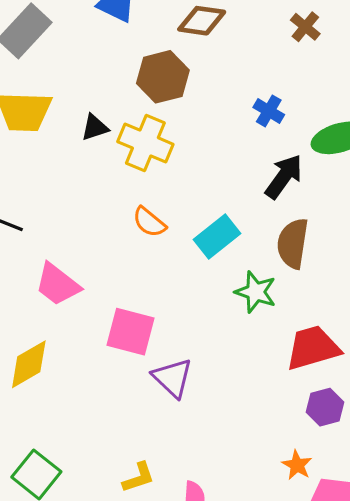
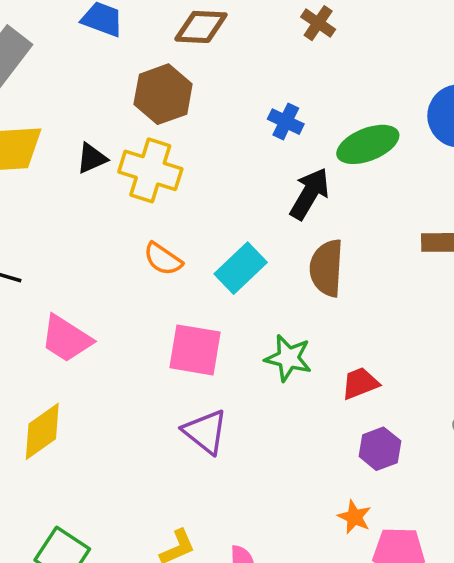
green star: (256, 292) -> (288, 358), moved
pink square: (130, 332) -> (195, 350), moved
red trapezoid: (313, 348) -> (360, 383), size x0.6

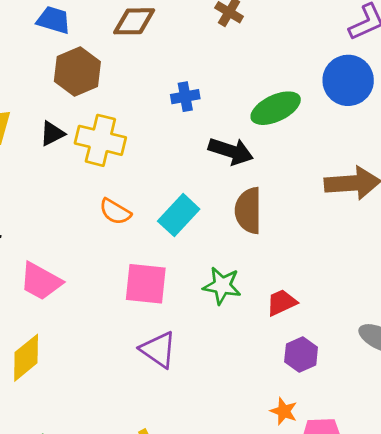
brown hexagon: (163, 94) -> (77, 72), moved
blue cross: (286, 122) -> (185, 97), moved, turned -32
black arrow: (310, 194) -> (231, 151), turned 81

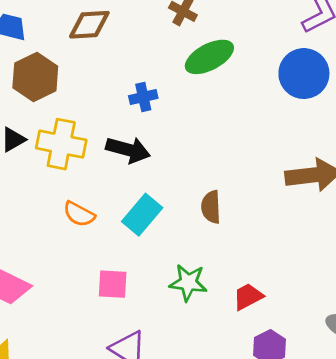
green ellipse: (276, 108) -> (209, 57), moved
black arrow: (231, 151) -> (128, 150), moved
brown semicircle: (248, 211) -> (211, 207), size x0.7
pink square: (146, 284) -> (113, 284), size x0.7

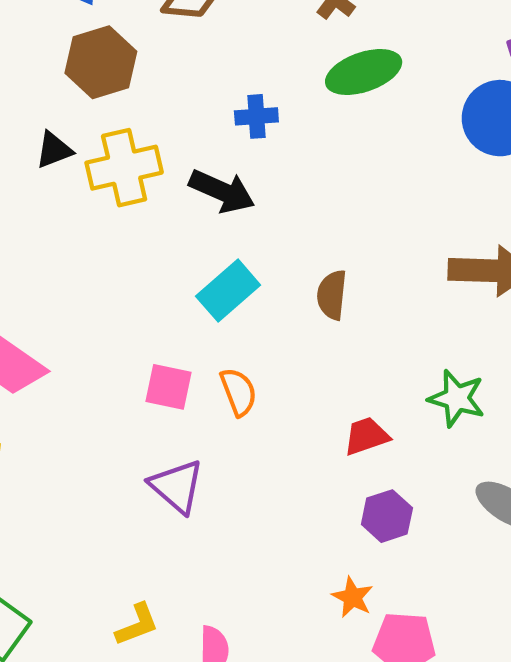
yellow cross: (61, 144) -> (124, 168), turned -33
orange semicircle: (79, 214) -> (238, 392), moved, turned -148
green star: (188, 283) -> (457, 398), moved

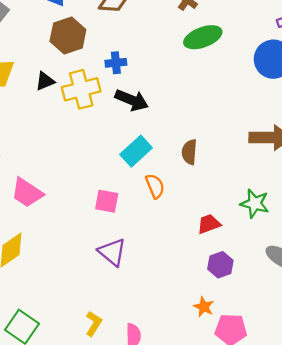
blue cross: (256, 116) -> (116, 63), moved
orange semicircle: (238, 392) -> (155, 186), moved
yellow L-shape: (137, 625) -> (94, 324), turned -35

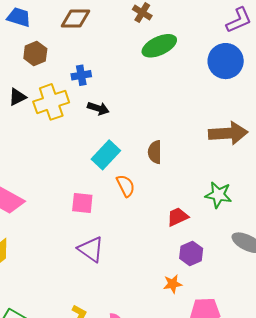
brown hexagon: (68, 36) -> (35, 53), size x0.7
black arrow: (132, 100) -> (98, 108), size x0.7
orange star: (204, 307) -> (173, 284), moved, turned -30

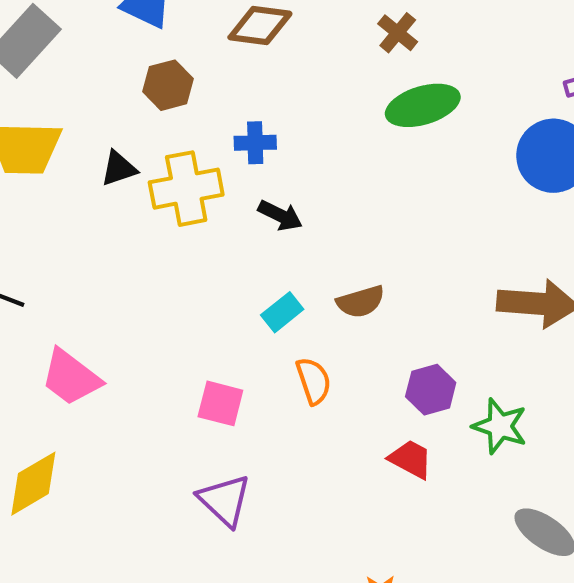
brown semicircle: (155, 152) -> (361, 302), moved, turned -115
cyan rectangle: (106, 155) -> (282, 312), size x0.7
red trapezoid: (178, 217) -> (411, 459), turned 45
purple hexagon: (191, 253) -> (431, 390), moved

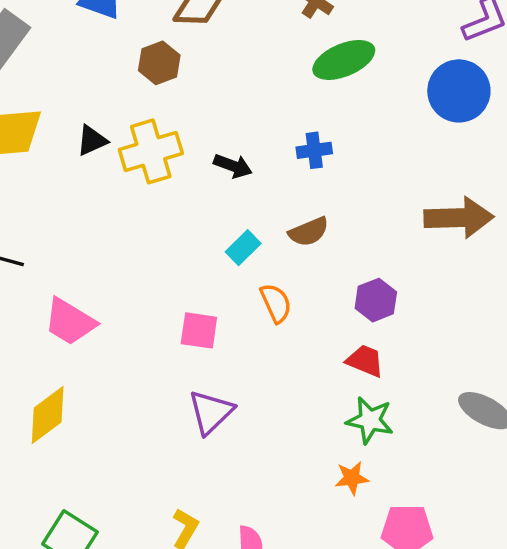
brown hexagon: (168, 85) -> (159, 63), moved
blue cross: (255, 143) -> (314, 150), moved
green star: (500, 426) -> (370, 420), moved
purple triangle: (224, 500) -> (211, 412), turned 39

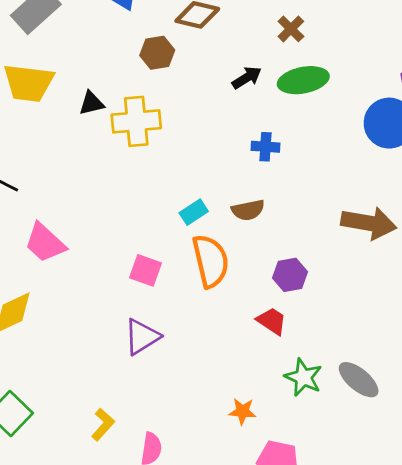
black arrow: (233, 166) -> (247, 78), moved, turned -64
orange semicircle: (276, 303) -> (211, 261), size x1.6
green star: (370, 420) -> (303, 377), moved

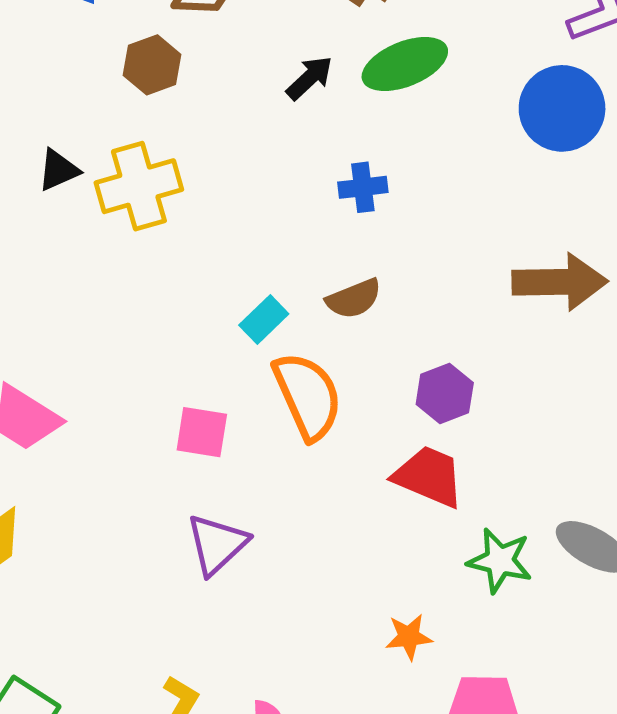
red trapezoid: (272, 321) -> (429, 476), size x1.4

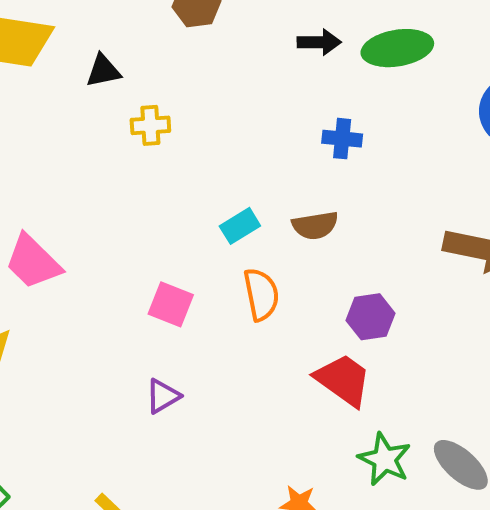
black arrow: (309, 78) -> (319, 42), turned 30
yellow cross: (139, 186) -> (150, 125), moved, size x0.6
orange semicircle: (308, 396) -> (261, 294), size x0.7
purple triangle: (217, 544) -> (163, 396), size x0.7

